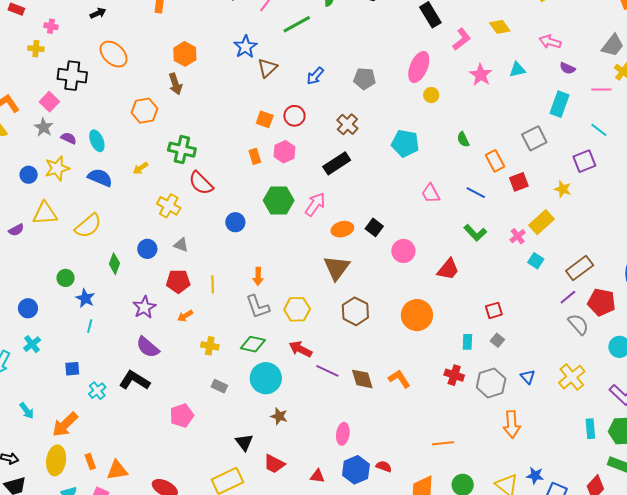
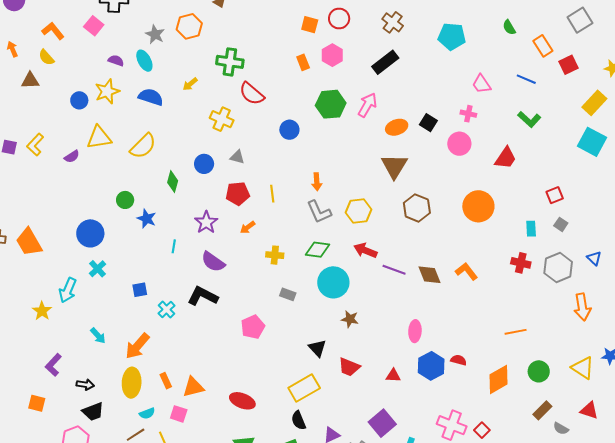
gray star: (44, 127) -> (155, 34), moved
pink cross: (518, 236) -> (468, 114), moved, turned -35
cyan square: (536, 261) -> (592, 142), size x1.8
blue circle: (28, 308) -> (90, 233), size x1.4
cyan line: (90, 326) -> (174, 246), moved

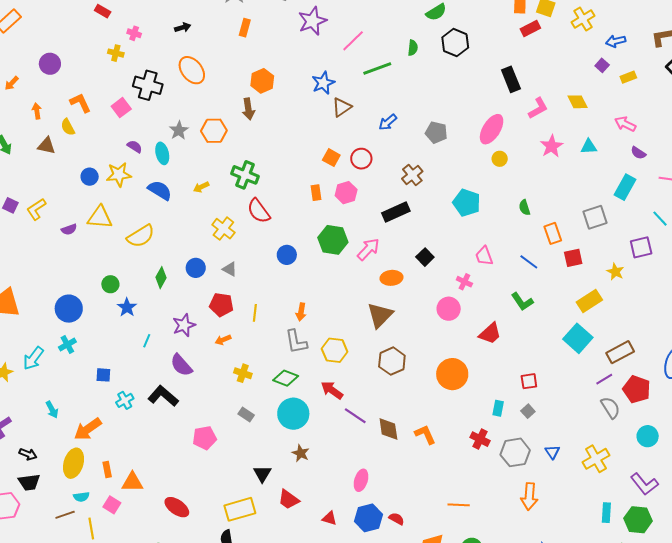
black square: (428, 123) -> (425, 257), moved

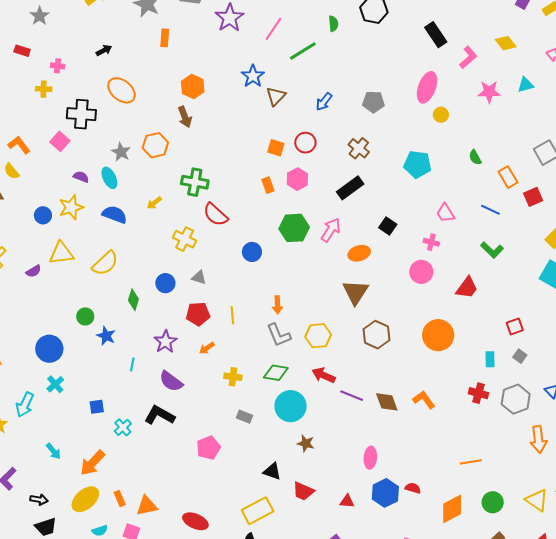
pink star: (552, 146) -> (489, 92), turned -30
yellow ellipse: (74, 463) -> (85, 499), turned 44
black triangle: (262, 474) -> (272, 471), turned -30

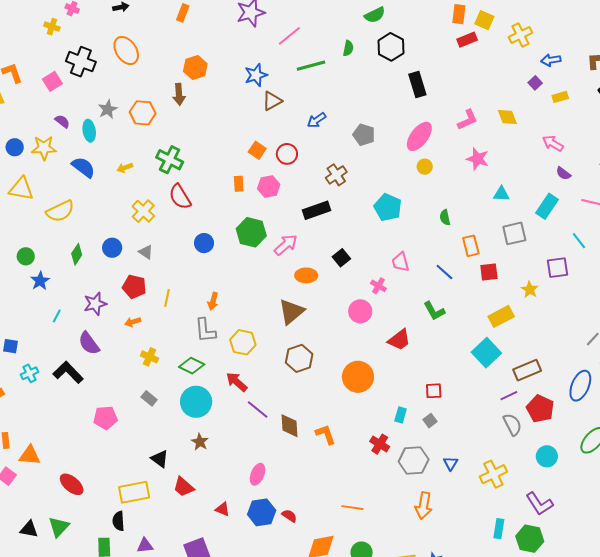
black rectangle: (436, 35) -> (417, 84), moved
cyan triangle: (526, 85) -> (501, 194), moved

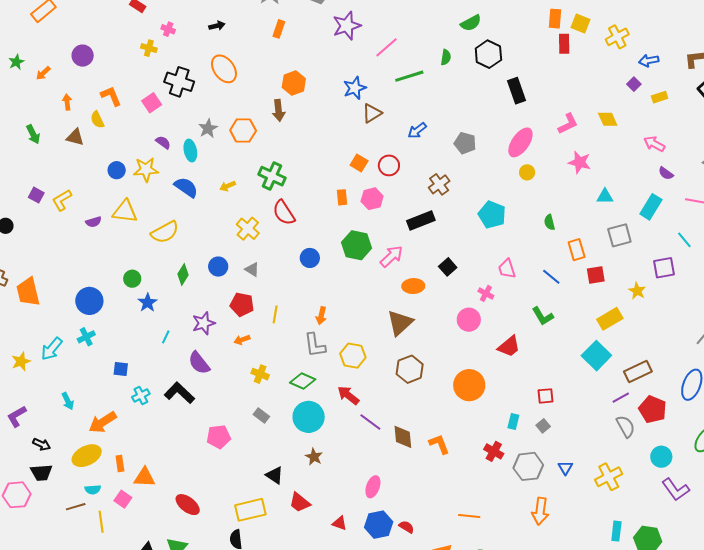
red rectangle: (467, 40) -> (564, 44), turned -66
purple L-shape: (539, 504) -> (676, 490), moved

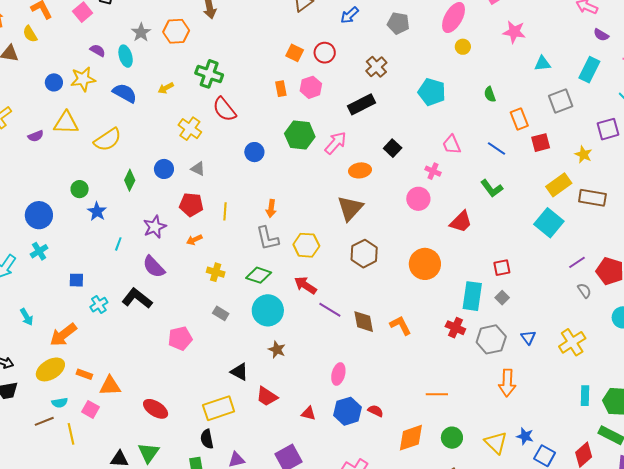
brown rectangle: (638, 371) -> (592, 198), moved, turned 40
cyan rectangle: (513, 421) -> (472, 296), size x1.8
gray semicircle: (626, 426) -> (584, 291), size x0.7
orange rectangle: (120, 464) -> (84, 374), turned -56

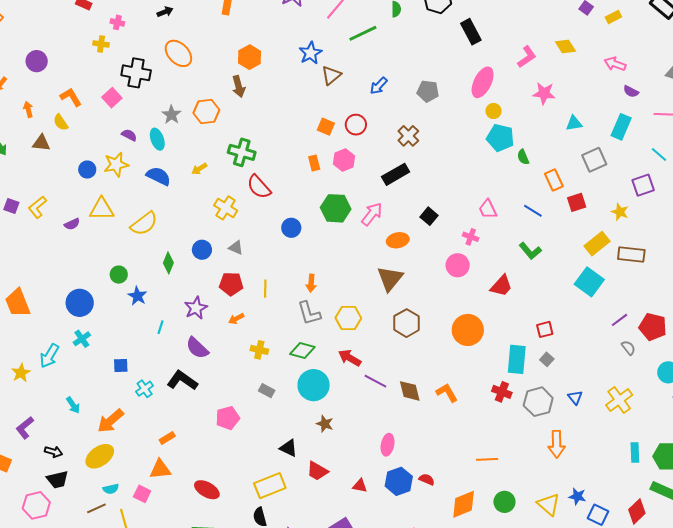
cyan pentagon: (432, 92) -> (500, 138), moved
orange rectangle: (84, 374) -> (167, 438), moved, turned -49

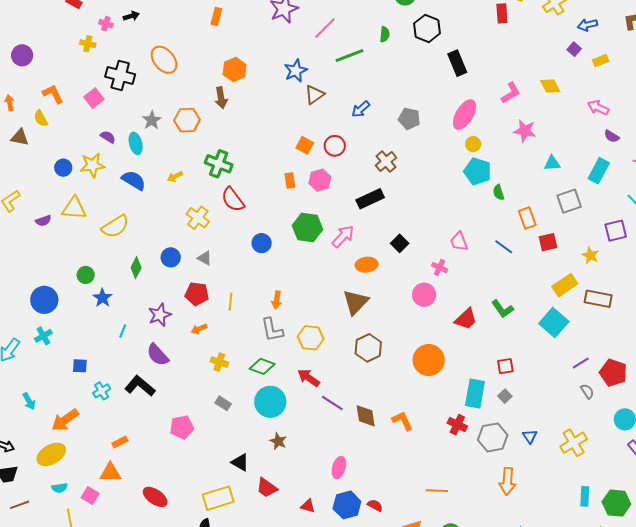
black arrow: (165, 12) -> (131, 16), moved
green L-shape: (530, 251) -> (502, 309), moved
brown line: (96, 508) -> (20, 505), moved

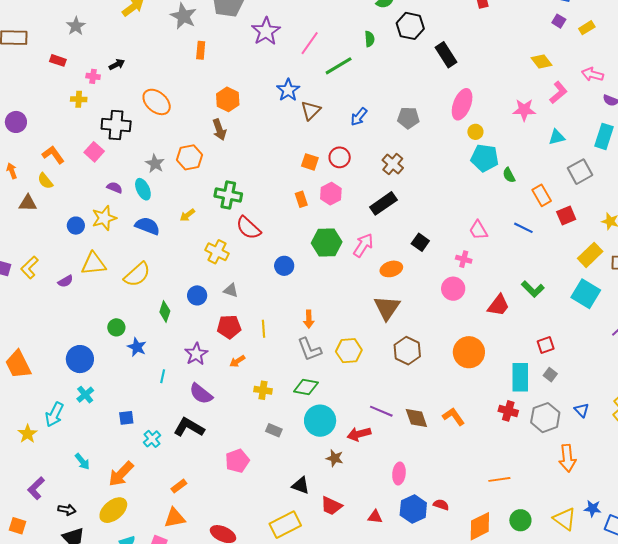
pink L-shape: (511, 93) -> (558, 93), moved
red arrow: (309, 378) -> (359, 434), moved, turned -40

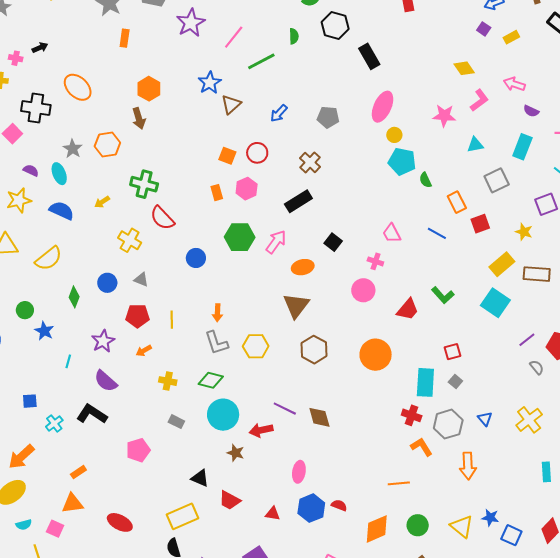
orange L-shape: (454, 417) -> (422, 447), moved

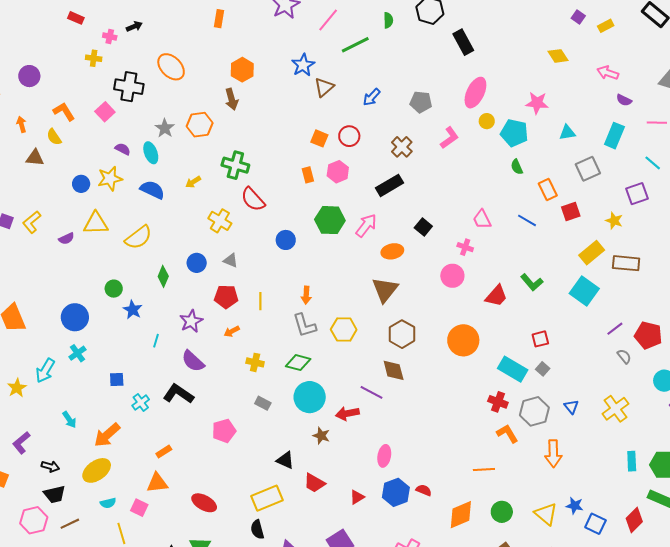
pink L-shape: (479, 100) -> (449, 138), moved
cyan pentagon: (402, 161) -> (514, 133), moved
cyan rectangle: (425, 382) -> (513, 369), turned -64
brown diamond: (319, 417) -> (394, 370), moved
red triangle: (273, 514) -> (357, 497), turned -42

